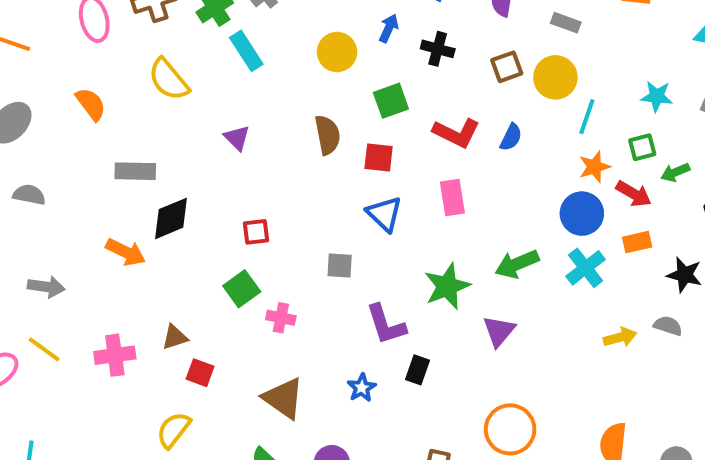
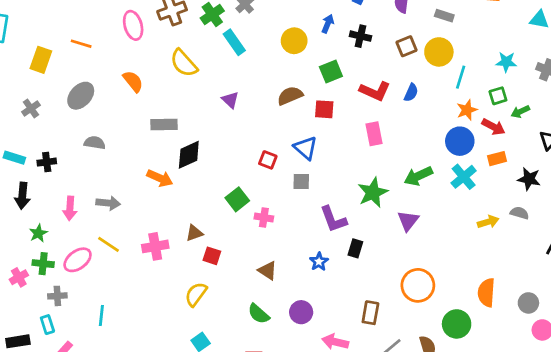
brown semicircle: (328, 135) -> (290, 96), turned -100
blue triangle: (384, 214) -> (306, 148), moved
red square: (256, 232) -> (268, 160), moved, turned 30
brown triangle: (283, 398) -> (268, 271), size x0.7

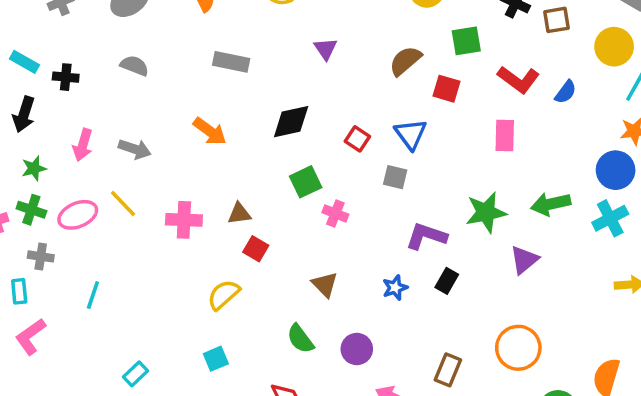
brown square: (406, 46) -> (556, 20), moved
brown semicircle: (290, 96) -> (405, 61), turned -30
black diamond: (189, 155) -> (291, 122), moved
purple L-shape: (333, 219) -> (426, 236), turned 116

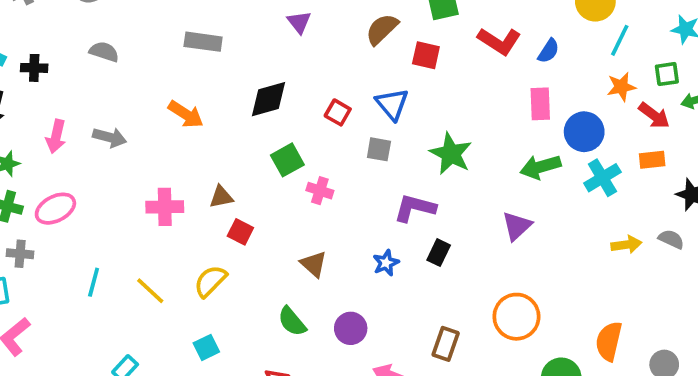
pink rectangle: (505, 135) -> (540, 104), moved
blue circle: (616, 170) -> (584, 132), moved
yellow line: (123, 203) -> (150, 291), moved
green star: (486, 212) -> (451, 154), moved, turned -30
cyan line: (93, 295) -> (94, 282), moved

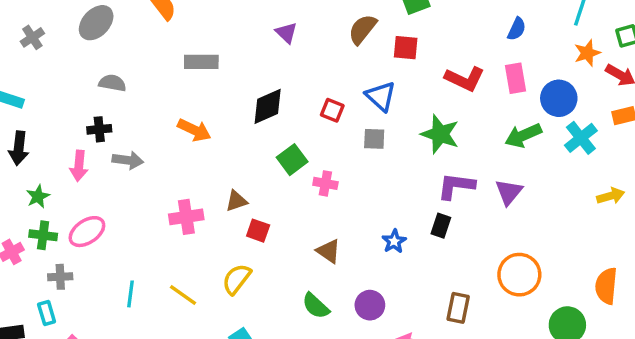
red L-shape: (499, 41) -> (465, 79), moved
black cross: (34, 68) -> (99, 129), moved
purple L-shape: (415, 208) -> (456, 186), moved

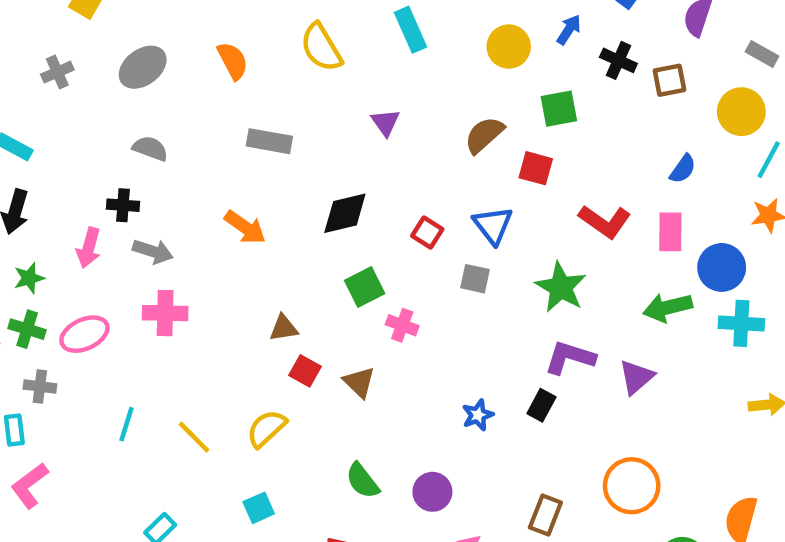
cyan cross: (581, 138) -> (741, 323), turned 32
pink cross: (186, 217) -> (165, 313), moved
brown triangle: (328, 251) -> (359, 382), moved

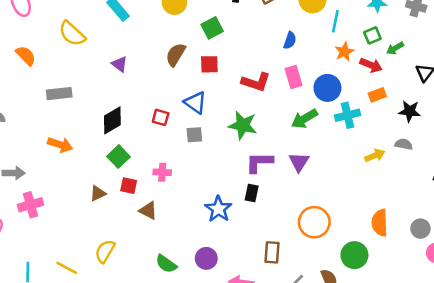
green square: (365, 287) -> (119, 157), moved
red square: (305, 371) -> (129, 186), moved
blue star: (478, 415) -> (218, 209), size x1.5

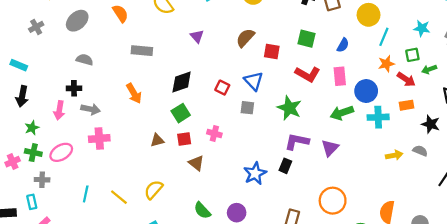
green square: (212, 28) -> (307, 39), moved, turned 30
orange arrow: (60, 145) -> (134, 93), turned 30
red square: (129, 186) -> (184, 139), turned -32

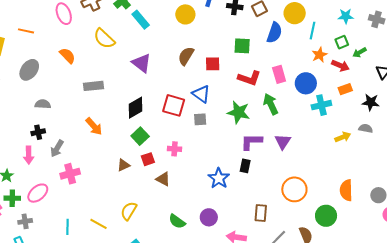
purple triangle: (197, 36) -> (142, 63), size x1.5
blue semicircle: (343, 45) -> (274, 33), moved, size x1.5
red square: (222, 88) -> (174, 105), size x1.6
gray arrow: (91, 109) -> (57, 148), turned 120
green arrow: (342, 113) -> (271, 104), moved, turned 95

